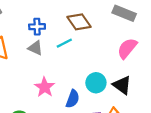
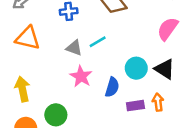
cyan line: (64, 43) -> (98, 42), moved
gray triangle: (35, 48) -> (74, 48), moved

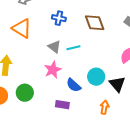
blue semicircle: (112, 87) -> (74, 85), turned 98
purple rectangle: (135, 106) -> (62, 105), moved

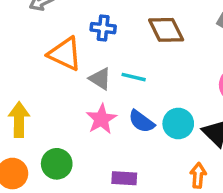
orange triangle: (22, 28) -> (65, 54), moved
cyan line: (73, 48) -> (134, 77), turned 32
blue semicircle: (74, 85) -> (142, 121), moved

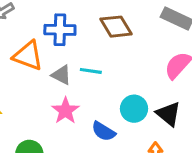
blue cross: (103, 28) -> (60, 30), size x1.4
blue semicircle: (142, 121) -> (103, 131), moved

